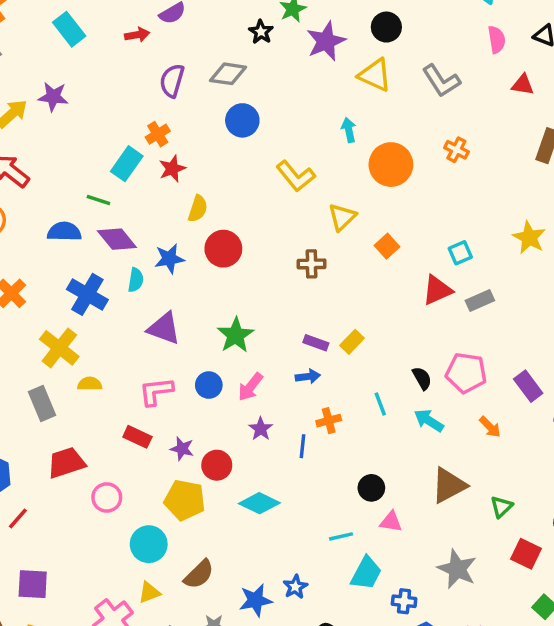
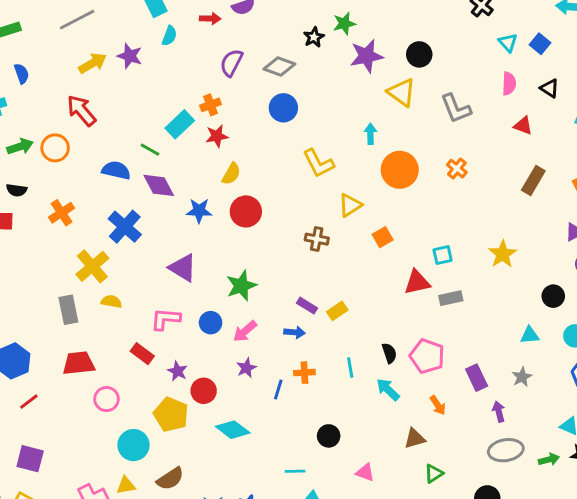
cyan semicircle: (136, 280) -> (169, 36), moved
brown triangle: (449, 485) -> (415, 438), moved, size x0.7
pink triangle: (391, 522) -> (365, 472), moved

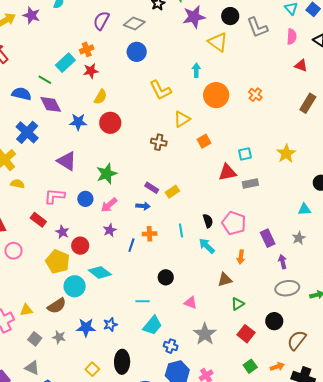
gray L-shape: (456, 109) -> (257, 27), moved
orange arrow: (438, 405) -> (241, 257), turned 40
cyan circle: (133, 445) -> (75, 286), moved

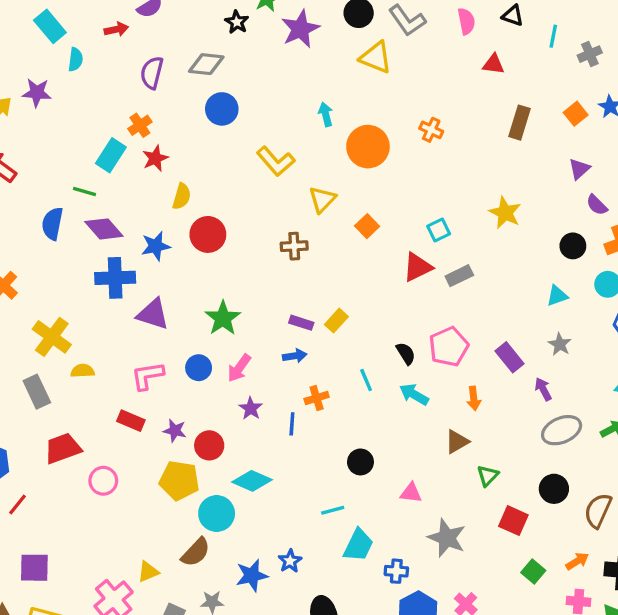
yellow triangle: (218, 42) -> (376, 58), moved
blue semicircle: (21, 94) -> (52, 224), turned -78
blue cross: (27, 132) -> (115, 278), moved, turned -30
pink pentagon: (234, 223) -> (449, 347), turned -30

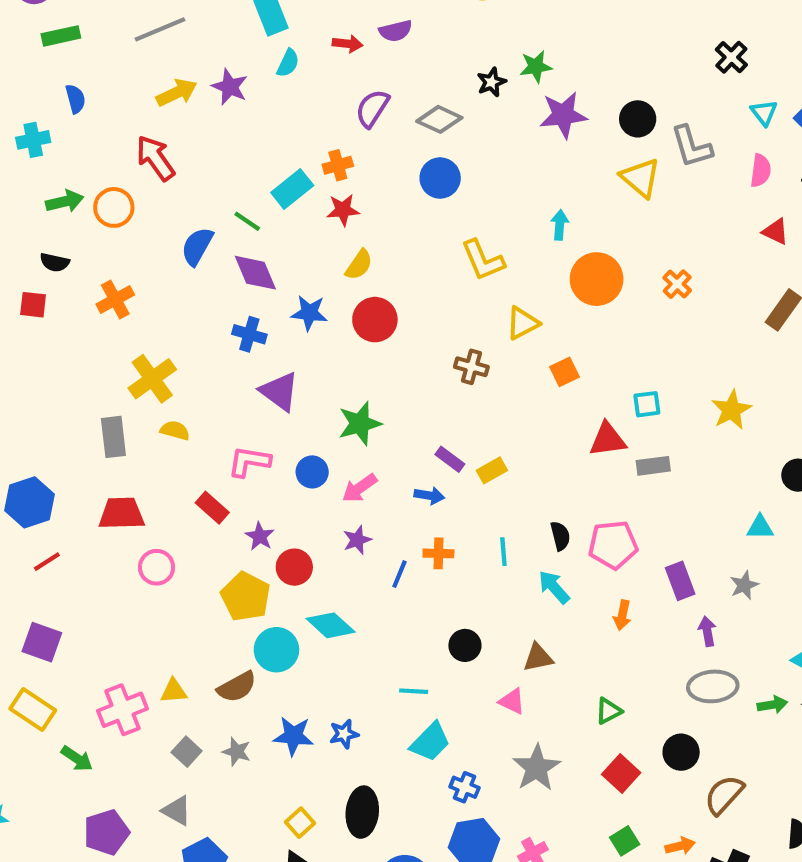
blue cross: (115, 278) -> (249, 334), size x0.7
brown triangle: (457, 442) -> (538, 658), moved

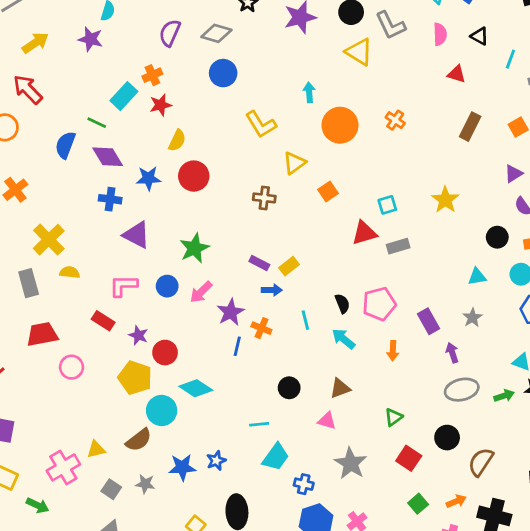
purple star: (230, 87) -> (91, 39), moved
blue arrow: (429, 496) -> (272, 290), moved
purple star: (357, 540) -> (231, 312), moved, size x1.4
orange cross: (438, 553) -> (261, 328), turned 30

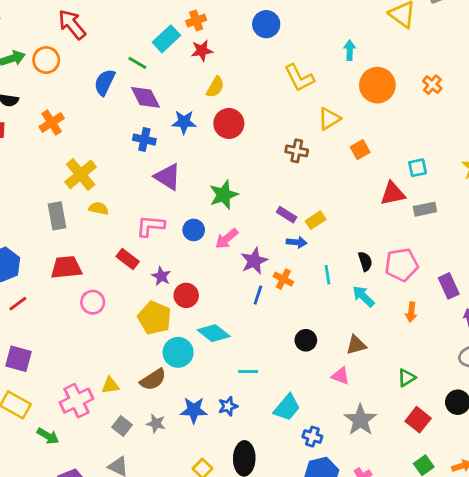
cyan line: (259, 424) -> (248, 371), moved

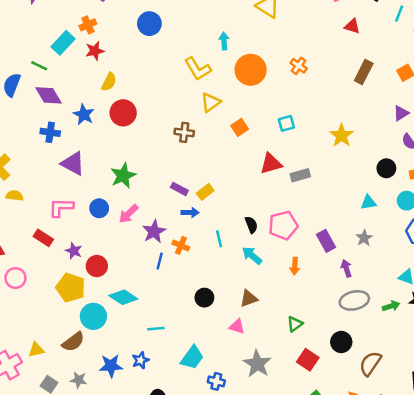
yellow L-shape: (299, 78) -> (198, 69), moved
blue star: (184, 122) -> (84, 115), turned 30
cyan square: (418, 168) -> (286, 123), moved

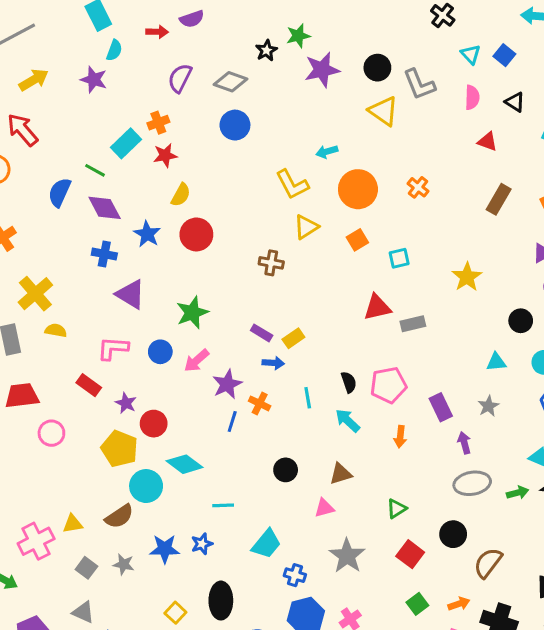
cyan arrow: (224, 41) -> (327, 152), turned -105
orange square: (240, 127) -> (357, 240), moved
pink triangle: (237, 326) -> (324, 508), turned -35

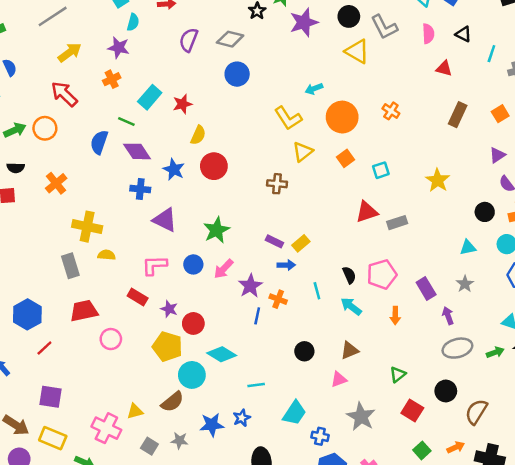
orange cross: (158, 123) -> (112, 79), moved
yellow cross: (35, 294) -> (87, 227), turned -32
pink cross: (36, 541) -> (106, 428), turned -32

